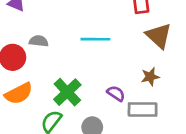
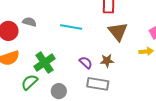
purple semicircle: (116, 93) -> (86, 63), moved

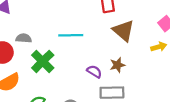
green cross: (45, 63) -> (43, 61), moved

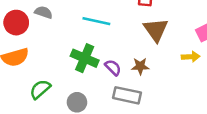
green cross: (43, 61) -> (85, 58), moved, turned -35

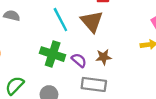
cyan line: (96, 21) -> (60, 20), turned 55
brown triangle: (156, 30) -> (92, 21), moved

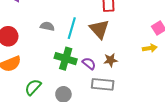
gray semicircle: (12, 16) -> (47, 26), moved
cyan line: (60, 20) -> (72, 28), turned 45

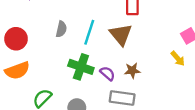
gray semicircle: (47, 26) -> (61, 29), turned 88
yellow arrow: (150, 48) -> (178, 59), turned 56

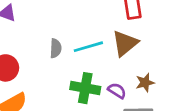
cyan line: (89, 32) -> (88, 47), turned 65
brown triangle: (121, 35) -> (125, 43), turned 40

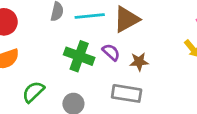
purple semicircle: (117, 91) -> (111, 52), moved

